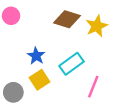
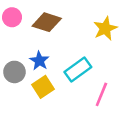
brown diamond: (67, 19) -> (47, 22), moved
gray circle: (13, 92) -> (14, 72), moved

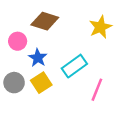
pink circle: (12, 17) -> (18, 41), moved
gray circle: (14, 72) -> (14, 83), moved

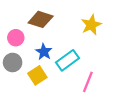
blue star: (38, 58) -> (44, 52), moved
gray circle: (14, 83) -> (13, 62), moved

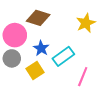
pink circle: (16, 38) -> (15, 35), size x1.5

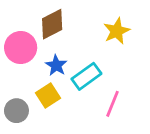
brown diamond: (38, 18) -> (52, 24), turned -45
gray circle: (12, 58) -> (16, 111), moved

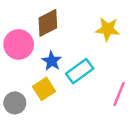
yellow star: (117, 31) -> (108, 29), turned 30
pink line: (113, 104) -> (119, 94), moved

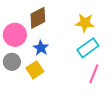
cyan rectangle: (80, 71) -> (88, 48), moved
gray circle: (15, 103) -> (12, 62), moved

